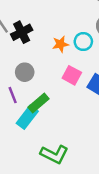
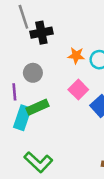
cyan rectangle: (27, 117) -> (22, 118), turned -35

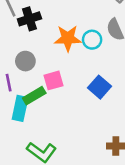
orange star: (76, 56) -> (68, 38), size x1.5
pink square: (78, 90) -> (53, 80), moved, turned 36

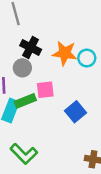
black cross: (29, 19) -> (31, 47), moved, turned 36
blue square: (99, 87) -> (75, 112), moved

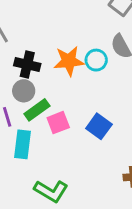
pink square: (45, 90) -> (58, 123), moved
green rectangle: (25, 101) -> (37, 110), moved

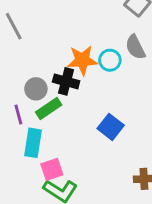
black cross: (27, 65) -> (66, 81), moved
pink square: (58, 123) -> (52, 169), moved

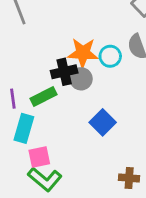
black cross: (66, 81) -> (64, 72), turned -35
gray circle: (36, 89) -> (81, 79), moved

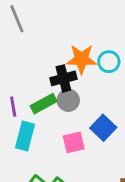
gray circle: (81, 79) -> (68, 100), moved
pink square: (39, 157) -> (74, 142), moved

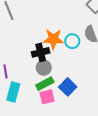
green rectangle: (44, 104) -> (45, 84), moved

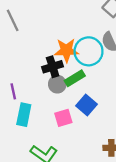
cyan circle: (72, 41) -> (89, 51), size x1.6
green rectangle: (45, 84) -> (75, 78), moved

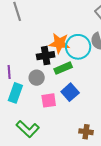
gray circle: (57, 84) -> (37, 78), moved

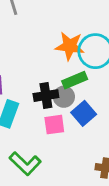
black cross: (46, 56) -> (46, 96), moved
gray circle: (37, 78) -> (64, 97), moved

